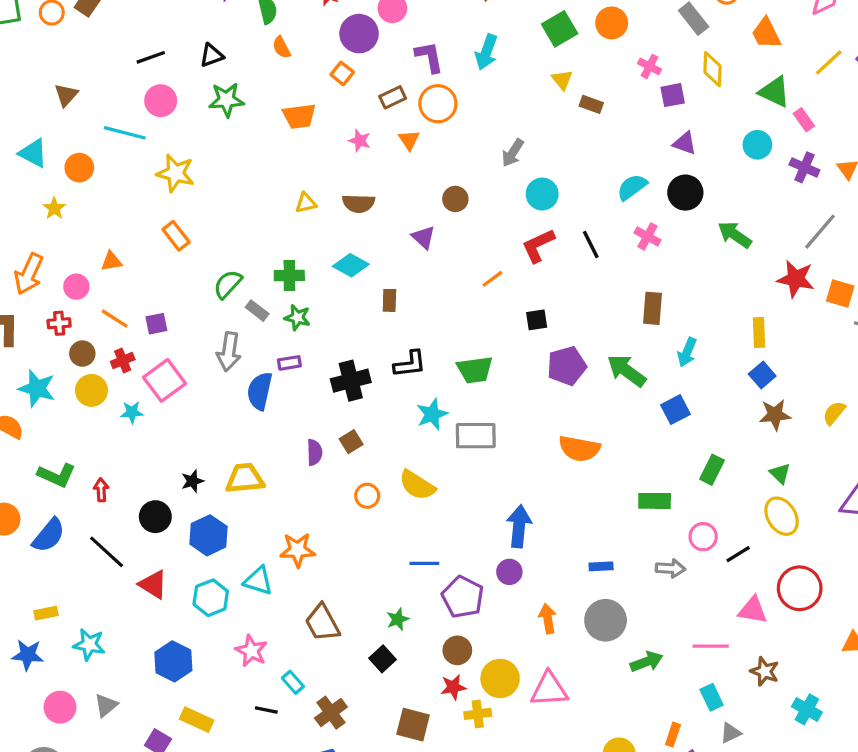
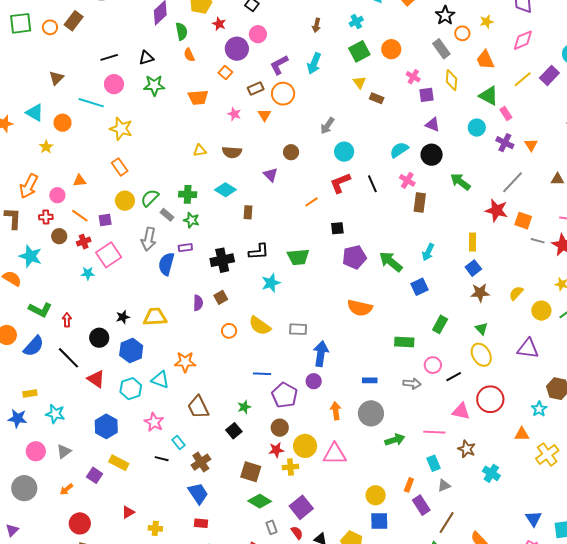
purple L-shape: (429, 57) -> (279, 65), turned -110
brown rectangle: (652, 308) -> (420, 203), moved
yellow circle: (91, 390) -> (125, 201), moved
gray rectangle: (476, 436) -> (298, 329), moved, size x0.7

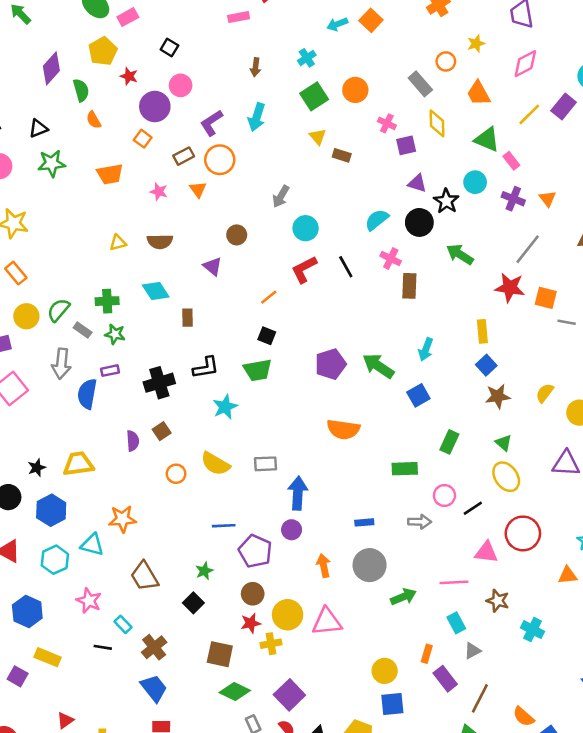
black star: (445, 15) -> (446, 201), moved
cyan diamond: (225, 190) -> (156, 291), turned 30
black square: (337, 228) -> (267, 336), moved, turned 32

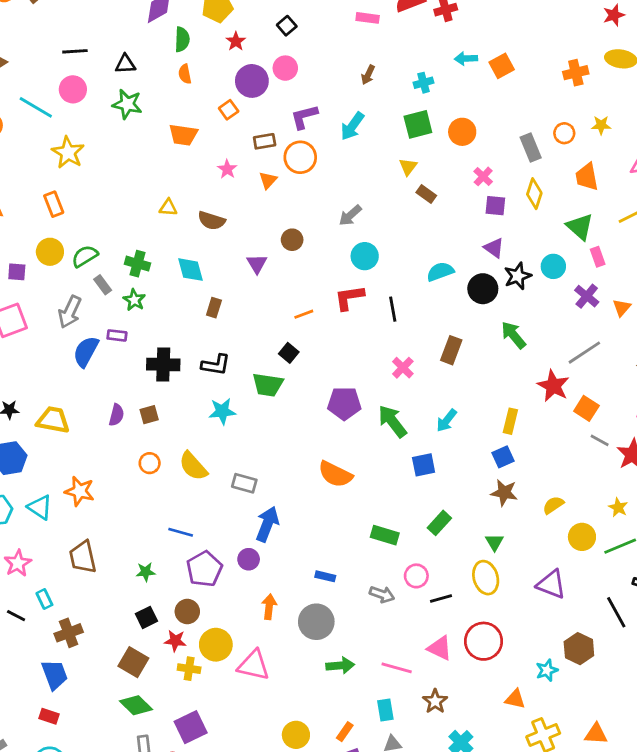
pink cross: (391, 259) -> (403, 368), moved
black square: (193, 603) -> (146, 617), moved

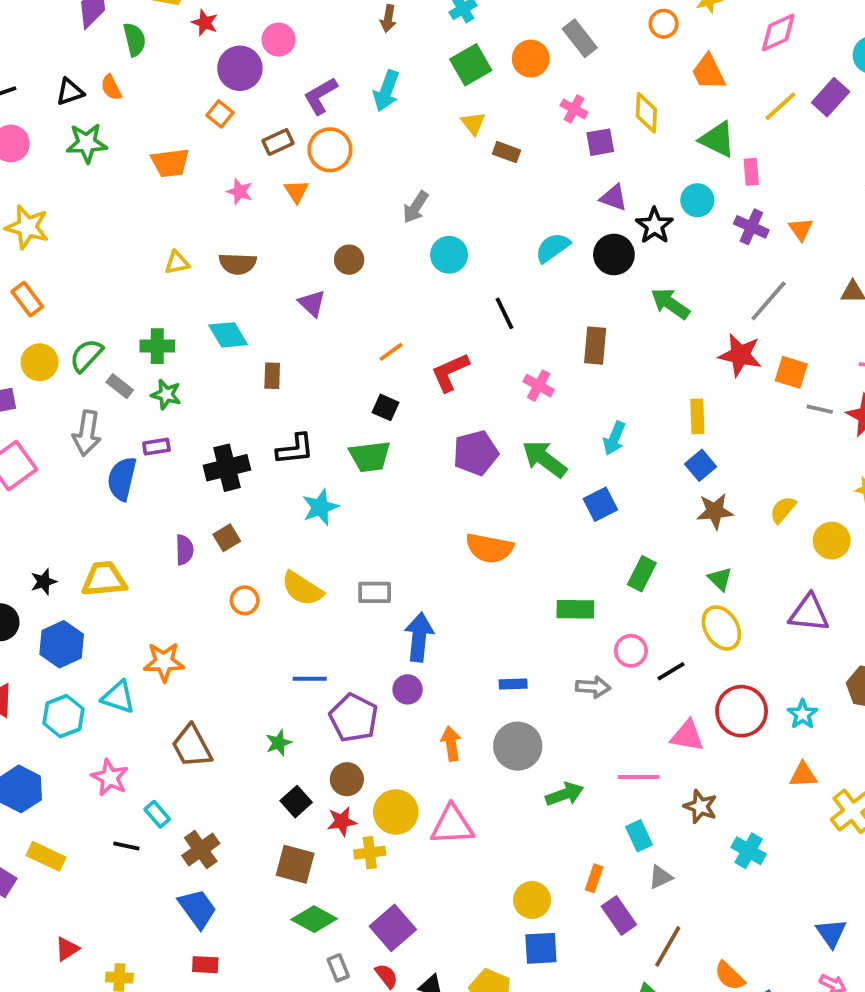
orange semicircle: (185, 74) -> (111, 87), moved
gray rectangle: (531, 147) -> (580, 38), moved
pink rectangle: (598, 257) -> (751, 172), turned 30
red L-shape: (349, 298) -> (450, 372), moved
cyan star: (547, 670) -> (803, 714), moved

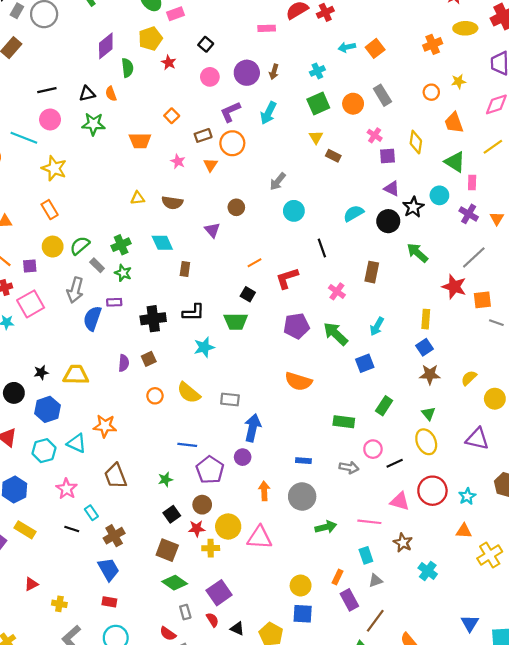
purple circle: (240, 68) -> (247, 73), moved
green cross: (157, 346) -> (121, 245), turned -30
orange square: (791, 372) -> (482, 300), turned -30

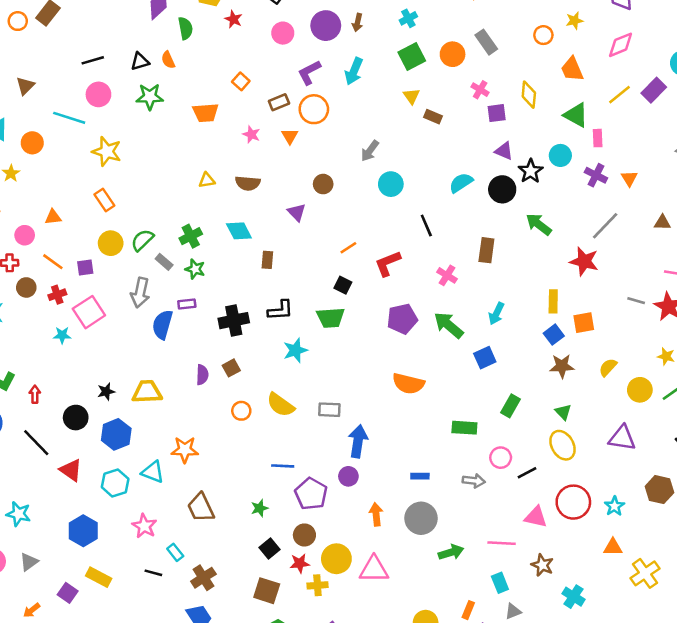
orange square: (482, 300) -> (584, 323), moved

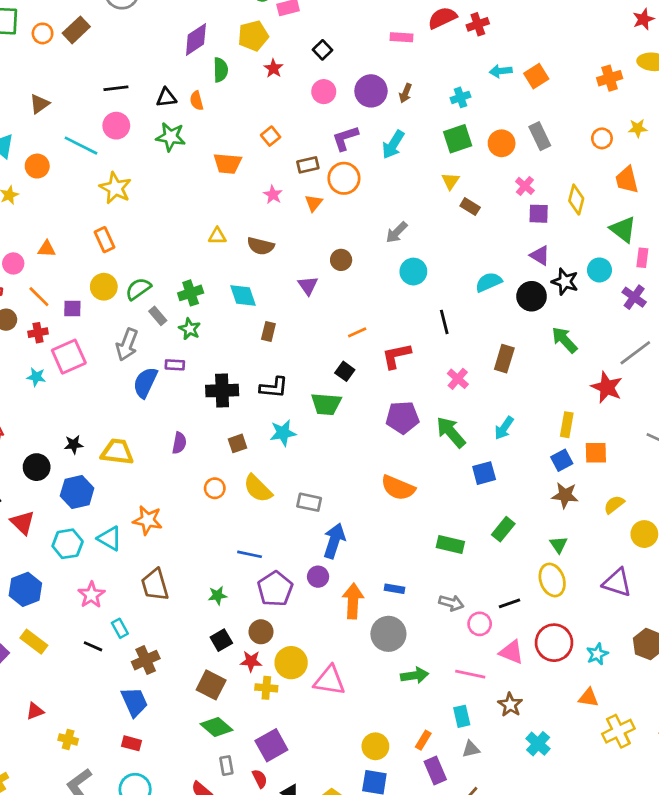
black star: (531, 171) -> (565, 282), turned -30
brown square: (231, 368) -> (237, 443), moved
pink circle: (501, 458) -> (480, 624), moved
orange arrow: (376, 514) -> (353, 601), moved, size x1.4

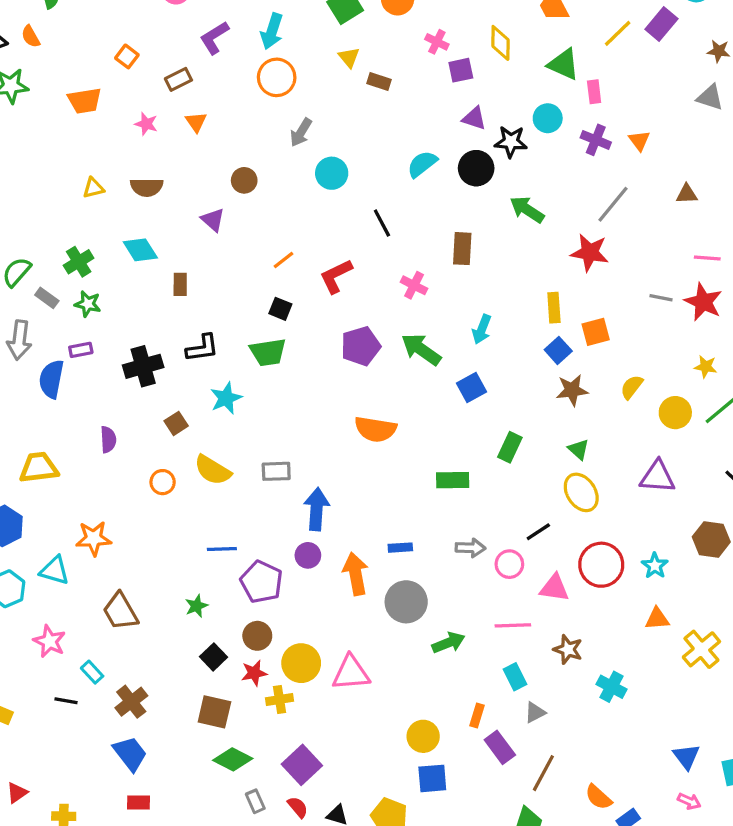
orange circle: (344, 178) -> (277, 77), moved

